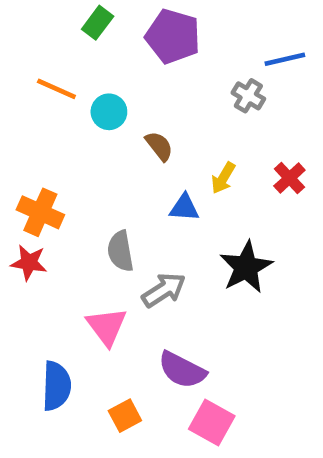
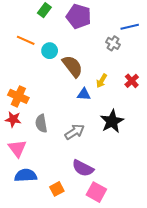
brown semicircle: (159, 146) -> (72, 66), size x1.6
gray semicircle: (120, 251) -> (41, 123), moved
pink triangle: (107, 327) -> (17, 148), moved
blue semicircle: (56, 386) -> (26, 175), turned -95

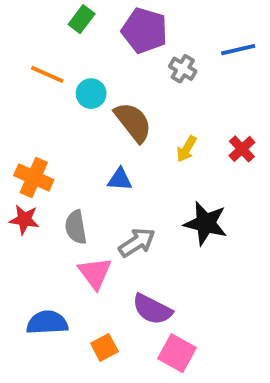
gray cross: (113, 43) -> (183, 69), moved
blue triangle: (84, 94) -> (120, 179), moved
black star: (112, 121) -> (206, 223), turned -30
pink triangle: (17, 148) -> (95, 273), moved

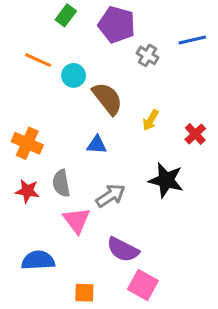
red cross: (242, 149) -> (195, 134), moved
red star: (24, 220) -> (27, 191), moved
orange square: (104, 347) -> (84, 293), moved, turned 30

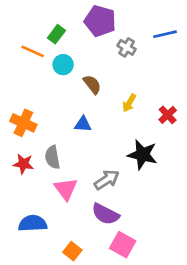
green rectangle: (66, 15) -> (56, 34), moved
brown semicircle: (107, 99) -> (92, 84), size x0.7
gray arrow: (111, 196) -> (107, 180), moved
orange square: (84, 293) -> (72, 251), turned 36

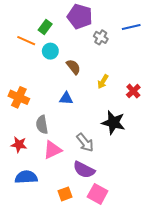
red star: (23, 164) -> (19, 145), moved
gray arrow: (107, 180) -> (85, 142), turned 84
pink triangle: (66, 189) -> (52, 150), turned 42
orange square: (72, 251) -> (65, 194), moved, turned 32

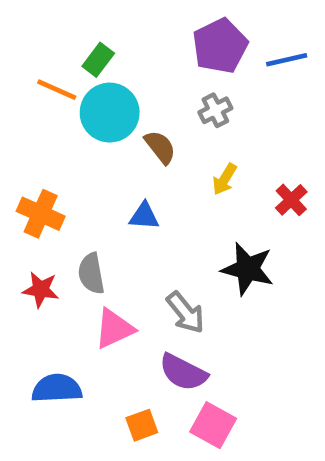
purple pentagon: (80, 16) -> (220, 46), moved, turned 30
gray cross: (101, 37) -> (215, 110), moved, turned 32
cyan circle: (50, 51) -> (110, 113), size x1.6
red star: (19, 145) -> (41, 290), moved

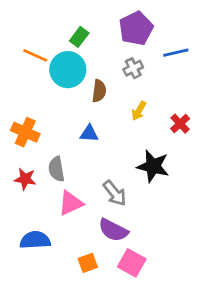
green rectangle: (98, 60) -> (79, 37), moved
blue line: (287, 60) -> (176, 53), moved
brown semicircle: (160, 147) -> (99, 91), turned 45

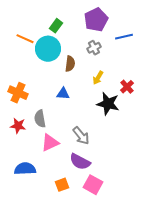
black star: (153, 166) -> (108, 104), moved

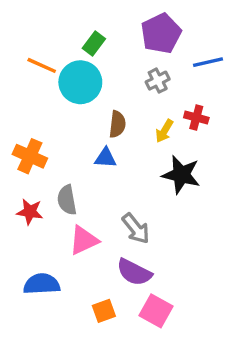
brown semicircle: (70, 64) -> (117, 124), moved
red cross: (127, 87) -> (196, 118), moved, turned -32

